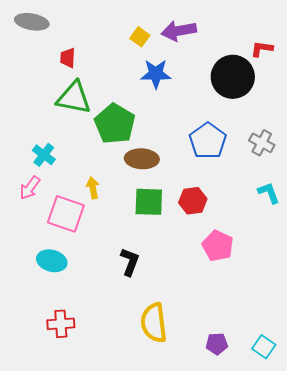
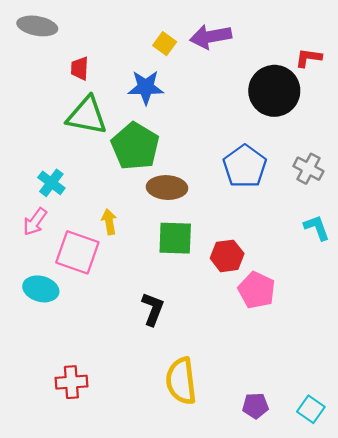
blue star: (156, 74) -> (146, 87), moved
red hexagon: (193, 201) -> (227, 256), moved
cyan ellipse: (52, 261) -> (41, 289), moved

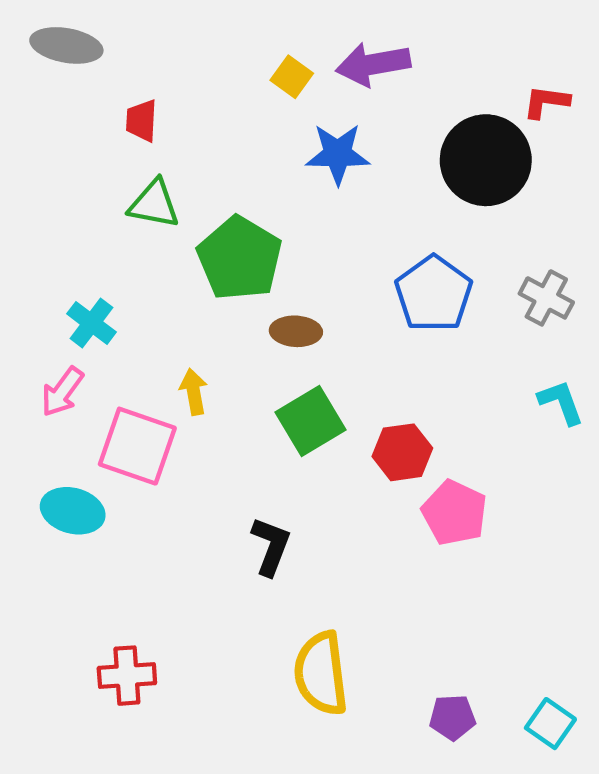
blue star: (146, 87) -> (338, 154), moved
green triangle: (87, 116) -> (154, 204), size x0.7
brown ellipse: (167, 188) -> (296, 331), size x0.7
green square: (175, 238) -> (311, 421), turned -33

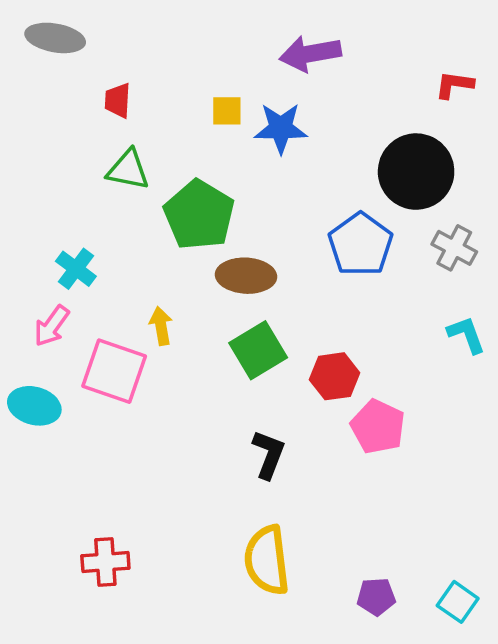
yellow square: (292, 77) -> (227, 111), moved, turned -36
black circle: (486, 160) -> (416, 172), moved
brown ellipse: (296, 331) -> (246, 276), size x1.4
cyan ellipse: (73, 511) -> (34, 406), moved
black L-shape: (271, 546) -> (269, 454), moved

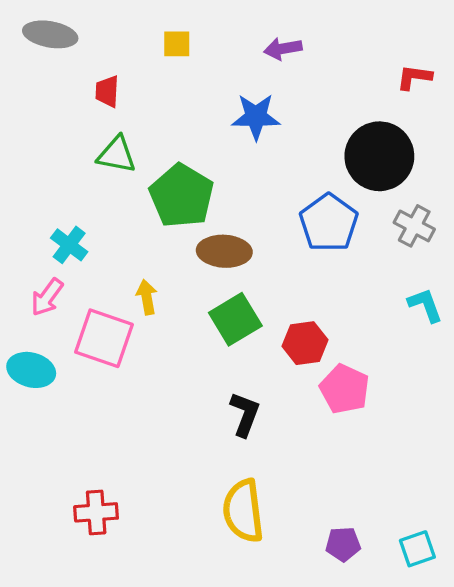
purple arrow: (310, 54) -> (283, 49), size x0.7
yellow square: (227, 111) -> (177, 44), moved
cyan square: (458, 602) -> (417, 549), turned 36

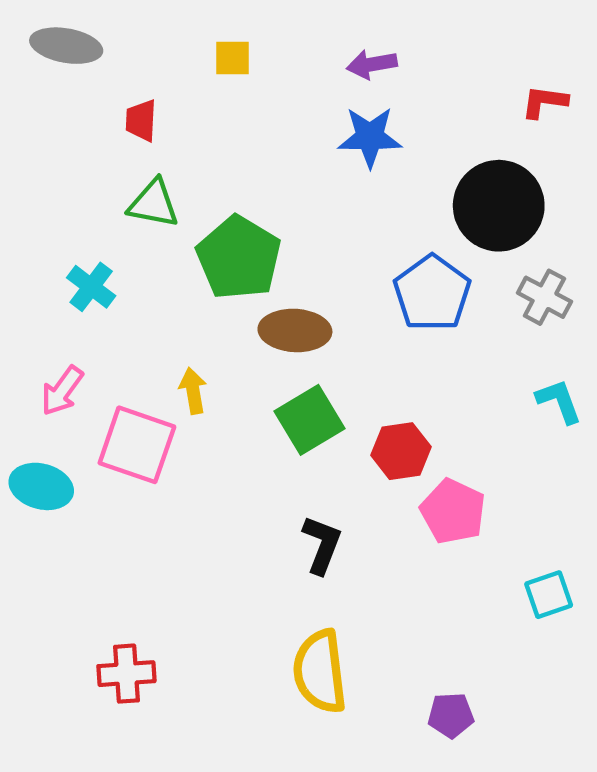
blue star: (256, 117) -> (370, 137), moved
cyan cross: (69, 245) -> (91, 287), moved
cyan square: (417, 549) -> (549, 595), moved

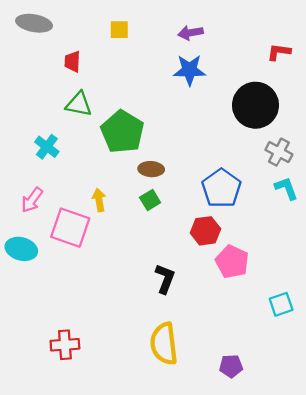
blue pentagon: (432, 293) -> (221, 188), moved
brown ellipse: (295, 330) -> (151, 169), size x0.7
cyan L-shape: (559, 401) -> (286, 188), moved
green square: (309, 420) -> (150, 200), moved, size x0.6

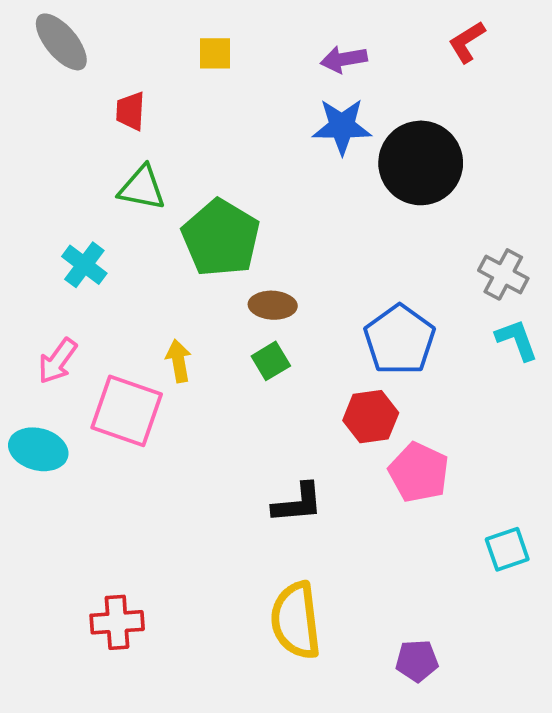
gray ellipse: (34, 23) -> (61, 42), turned 40
red L-shape: (279, 52) -> (467, 42), moved, turned -40
black circle: (255, 105) -> (421, 163), moved
black L-shape: (165, 279) -> (298, 503), turned 64

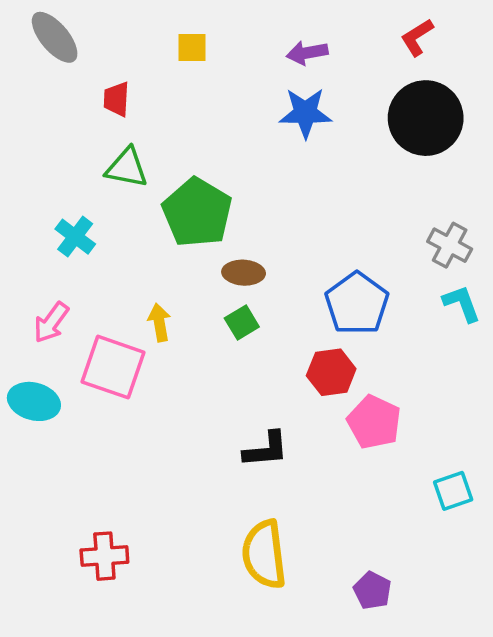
black circle: (421, 163) -> (426, 118), moved
purple pentagon: (417, 661) -> (372, 590), turned 30

